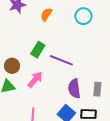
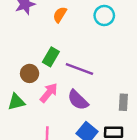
brown circle: (12, 66) -> (30, 73), moved
purple semicircle: (74, 89) -> (78, 100), moved, turned -36

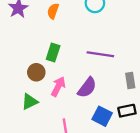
purple line: (79, 69) -> (100, 54), moved
purple semicircle: (78, 100) -> (87, 88), turned -85

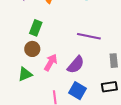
green rectangle: (53, 52) -> (36, 28), moved
blue square: (102, 116) -> (78, 91), moved

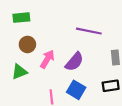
green rectangle: (36, 28) -> (21, 18), moved, turned 63

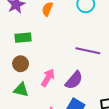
brown circle: (27, 44) -> (21, 64), moved
green triangle: (19, 72) -> (21, 90), turned 35

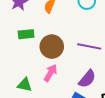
brown circle: (21, 64) -> (52, 47), moved, size x1.5
purple semicircle: (74, 80) -> (87, 79), moved

